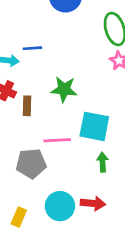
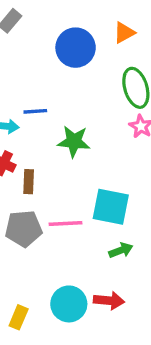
green star: (64, 89) -> (74, 141), moved
green arrow: (103, 162) -> (121, 250), turned 72
gray pentagon: (31, 164) -> (24, 229), moved

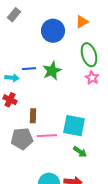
green star: (74, 141) -> (52, 71), moved, turned -30
brown rectangle: (29, 182) -> (33, 116), moved
green arrow: (121, 250) -> (80, 152), turned 56

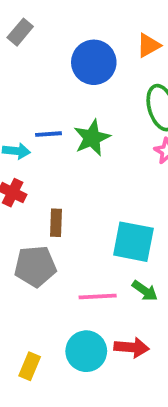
pink line: (47, 136) -> (98, 296), moved

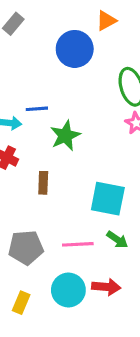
orange triangle: (149, 45) -> (106, 21), moved
green star: (92, 138) -> (65, 136), moved
gray pentagon: (35, 266) -> (26, 247), moved

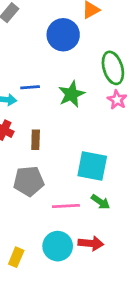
green star: (65, 136) -> (71, 94), moved
brown rectangle: (43, 183) -> (36, 140), moved
gray pentagon: (26, 247) -> (29, 181), moved

